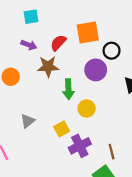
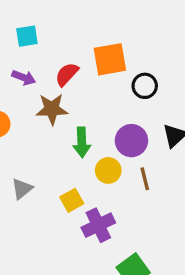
purple circle: (96, 70) -> (131, 141), moved
brown line: (112, 152) -> (145, 179), moved

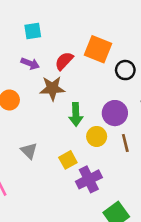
orange square: (110, 59) -> (98, 49), turned 32
gray triangle: (22, 189) -> (29, 151), turned -36

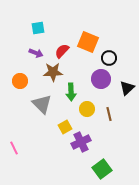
purple circle: (115, 113) -> (101, 79), moved
gray triangle: (29, 151) -> (42, 104), moved, size x1.5

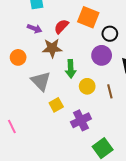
yellow square: (65, 127) -> (56, 105), moved

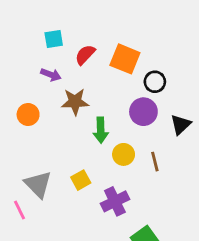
red semicircle: (61, 26) -> (85, 55), moved
gray triangle: (41, 81) -> (38, 184), moved

